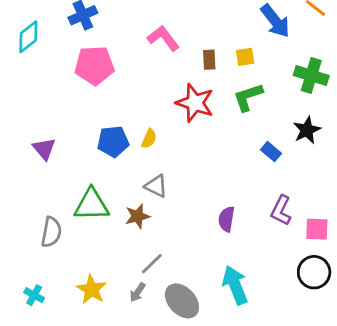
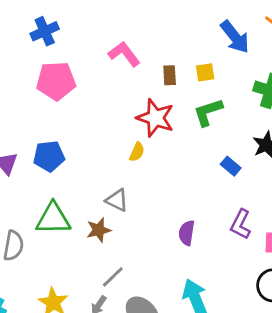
yellow semicircle: (149, 139) -> (137, 152), moved
blue pentagon: (113, 142) -> (49, 156), moved

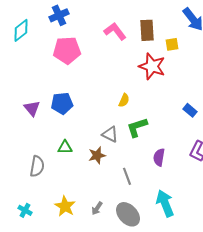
brown rectangle: (170, 75) -> (147, 30), moved, size x1.5
green L-shape: (208, 112) -> (137, 127), moved
red star: (155, 118) -> (152, 66), moved
green triangle: (53, 219) -> (65, 147), size x0.6
gray line: (113, 277) -> (127, 176), moved, turned -66

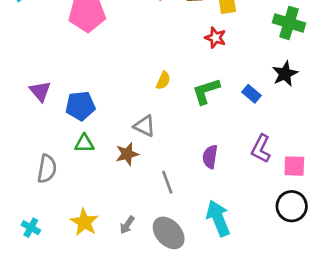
red star: (152, 66) -> (215, 38), moved, size x0.6
blue pentagon: (62, 103) -> (80, 106), moved
green L-shape: (137, 127) -> (206, 91), moved

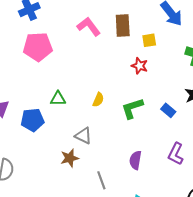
green triangle: (84, 143) -> (58, 99), moved

